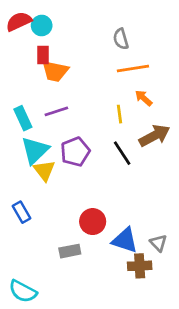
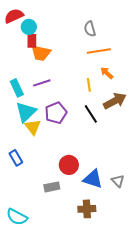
cyan circle: (42, 26) -> (29, 27), moved
brown cross: (140, 266) -> (87, 209), moved

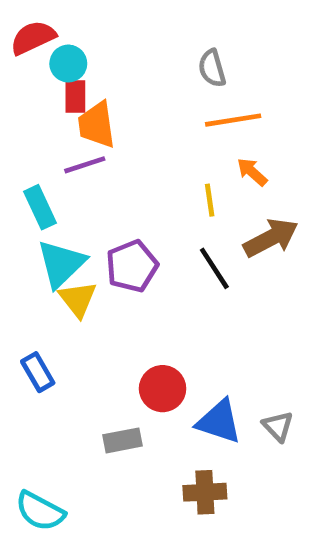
orange trapezoid: (41, 53) -> (97, 125), turned 70
purple line: (42, 83) -> (85, 165), moved

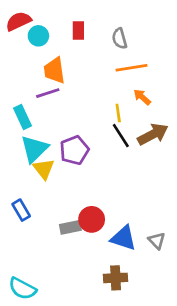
red rectangle: (75, 96) -> (78, 31), moved
black line: (214, 268) -> (121, 136), moved
gray rectangle: (122, 440) -> (70, 227), moved

